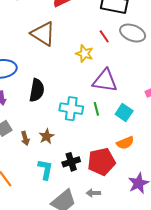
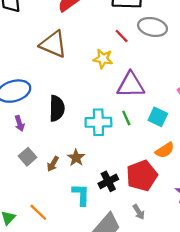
brown arrow: (25, 138) -> (53, 164), turned 56
gray arrow: (93, 193) -> (139, 212), turned -112

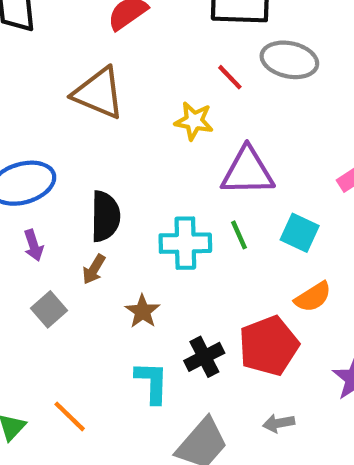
brown arrow: (53, 164) -> (94, 269), moved
gray arrow: (139, 212) -> (279, 423), moved, turned 112

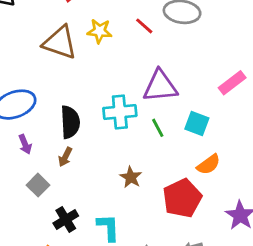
yellow star: (194, 121) -> (99, 31), moved
cyan cross: (185, 243) -> (120, 112), moved
brown star: (142, 311) -> (131, 177), moved
black cross: (204, 357) -> (66, 219), moved

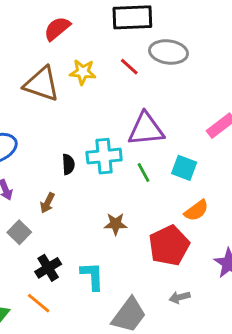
black semicircle: (70, 122) -> (68, 164), moved, size x0.6
brown star: (131, 177) -> (116, 224), turned -30

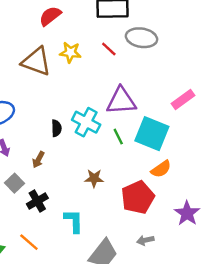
cyan cross: (104, 156) -> (86, 122), turned 32
cyan square: (184, 168) -> (152, 134), size x1.6
black cross: (48, 268) -> (37, 201), moved

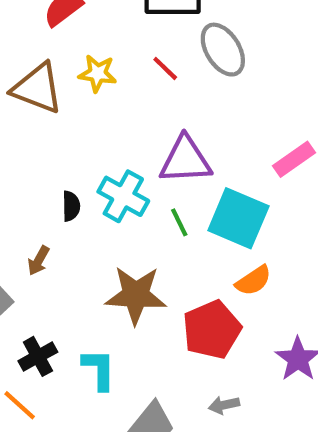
gray ellipse: (141, 38) -> (223, 50), turned 48
brown star: (94, 178) -> (136, 295), size x1.8
black cross: (37, 201) -> (38, 356), moved

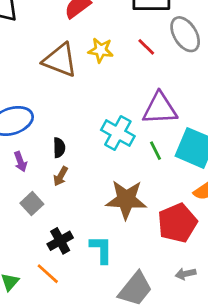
black semicircle: (71, 206) -> (59, 148), moved

